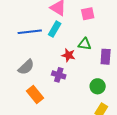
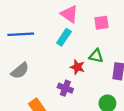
blue line: (30, 32) -> (21, 34), moved
gray semicircle: (26, 67) -> (20, 71), moved

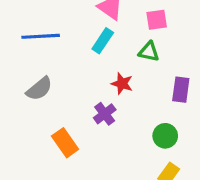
green triangle: (96, 56) -> (149, 52), moved
purple cross: (65, 88) -> (105, 114), turned 32

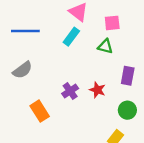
red star: (122, 84) -> (97, 90), moved
green circle: (165, 136) -> (127, 110), moved

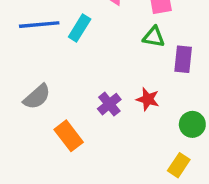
cyan rectangle: (71, 37) -> (80, 28), moved
gray semicircle: (22, 70) -> (37, 97), moved
purple rectangle: (128, 76) -> (183, 59), moved

